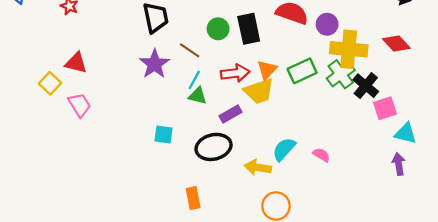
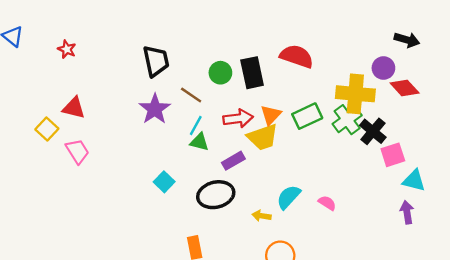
purple circle: (327, 24) -> (383, 68), moved
cyan square: (164, 134) -> (164, 182), turned 36
yellow arrow: (258, 167) -> (261, 216), size x0.7

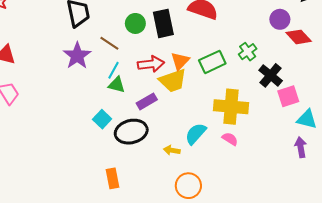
yellow cross: (355, 94) -> (231, 107), moved
green cross: (347, 120) -> (248, 52), moved, size x0.7
cyan square: (164, 182) -> (102, 119), moved

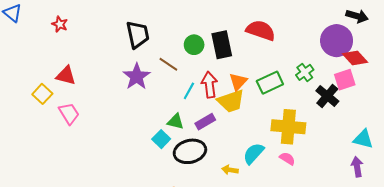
purple circle: (280, 19) -> (337, 41), size x1.6
red arrow: (151, 64) -> (209, 85), turned -90
cyan line: (114, 70) -> (189, 91), moved
green triangle: (117, 85) -> (176, 122), moved
pink square: (288, 96) -> (345, 80), moved

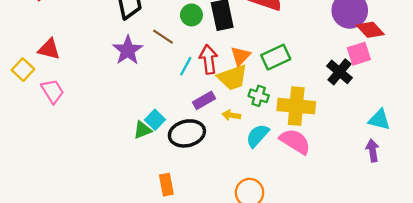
green cross: (305, 72) -> (259, 96), moved, turned -36
green triangle: (176, 122) -> (143, 130), moved, turned -36
pink semicircle: (287, 159) -> (295, 141), size x1.8
yellow arrow: (230, 170) -> (231, 115), moved

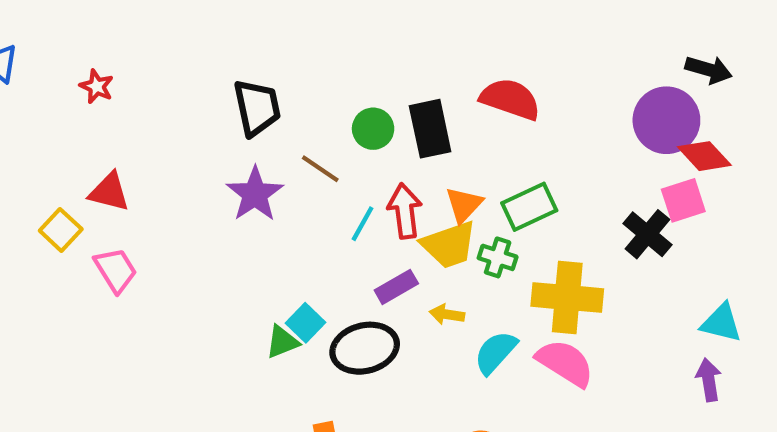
green cross: (259, 96) -> (498, 257), moved

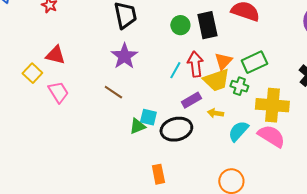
brown line: (320, 169) -> (113, 92), moved
cyan square: (306, 323) -> (148, 117), turned -30

